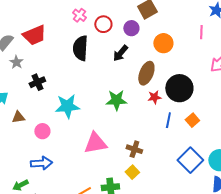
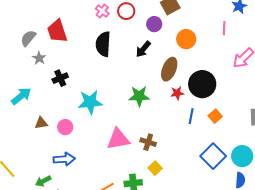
red circle: (103, 24) -> (126, 11), moved
red trapezoid: (34, 35) -> (57, 31), turned 95
brown triangle: (18, 117) -> (41, 123), moved
brown cross: (134, 149) -> (148, 142), moved

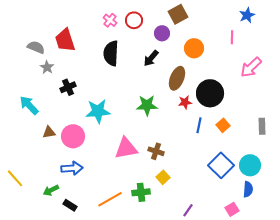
gray semicircle: (28, 38) -> (36, 47), turned 72
cyan arrow: (21, 96) -> (29, 105), turned -95
pink circle: (65, 127) -> (73, 136), size x1.5

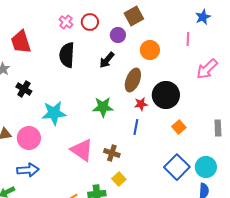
black cross: (68, 87) -> (24, 89), turned -35
blue line: (199, 125) -> (136, 127), moved
pink triangle: (126, 148) -> (82, 150), turned 45

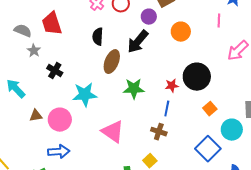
black semicircle: (67, 55) -> (98, 37), size x0.7
black arrow: (107, 60) -> (138, 42), size x1.4
brown ellipse: (133, 80) -> (112, 62), moved
brown cross: (112, 153) -> (159, 132), moved
cyan circle: (206, 167) -> (232, 130), moved

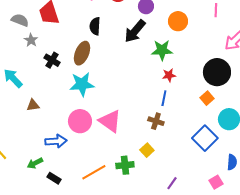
brown ellipse: (112, 62) -> (82, 53), moved
black circle: (197, 77) -> (217, 72), moved
green star: (134, 89) -> (162, 50), moved
pink circle: (60, 120) -> (80, 121), moved

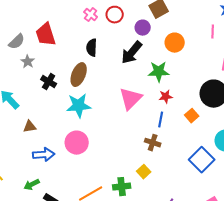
gray semicircle: (20, 20) -> (17, 42), turned 114
orange square: (207, 98) -> (192, 116), moved
pink triangle: (110, 121) -> (131, 99), moved, turned 40
blue arrow: (56, 141) -> (44, 155), moved

